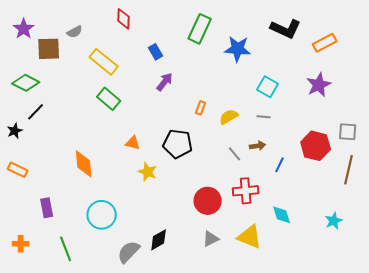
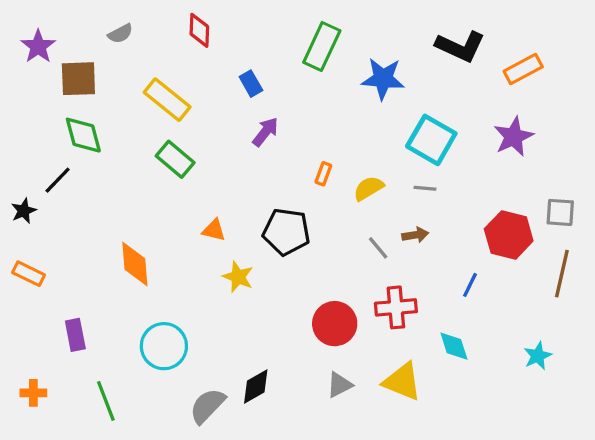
gray semicircle: (75, 32) -> (120, 34), moved
green diamond: (26, 83) -> (83, 135), moved, turned 48
cyan square: (268, 87) -> (431, 140), size x1.4
blue line: (280, 165) -> (470, 285), moved

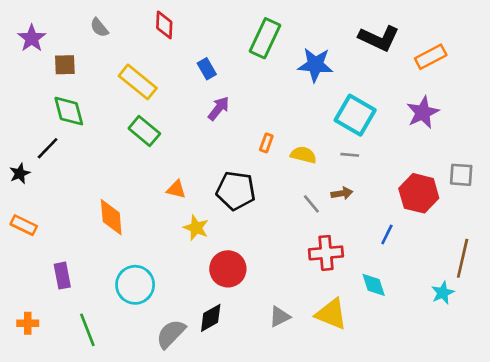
gray semicircle: (120, 34) -> (99, 28), turned 78
brown square: (78, 79) -> (65, 65), size x0.7
yellow semicircle: (369, 188) -> (303, 155), turned 45
brown line: (562, 274) -> (463, 258), moved
red circle: (335, 324) -> (228, 269), moved

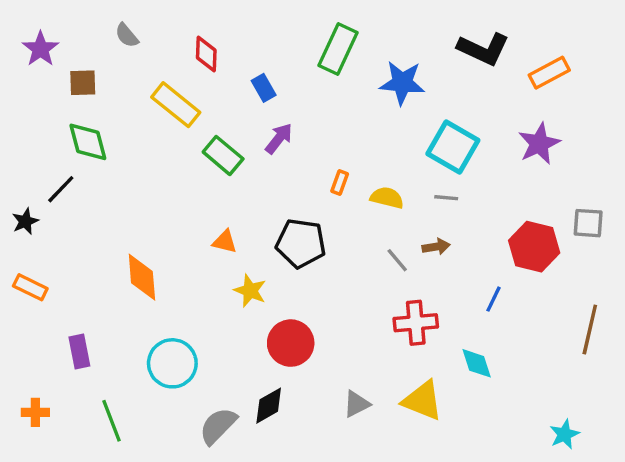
red diamond: (164, 25) -> (206, 54), moved
green rectangle: (144, 131) -> (223, 155), moved
cyan star: (443, 293) -> (564, 434), moved

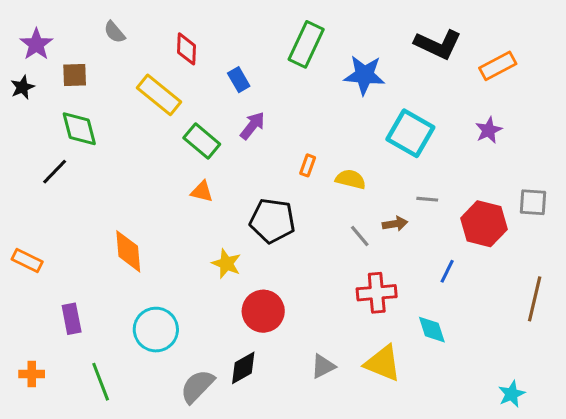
purple star: (539, 144) -> (489, 130), size x0.7
gray line: (446, 198) -> (427, 199), moved
black star: (25, 221) -> (22, 87), moved
orange triangle: (225, 242) -> (202, 192), moved

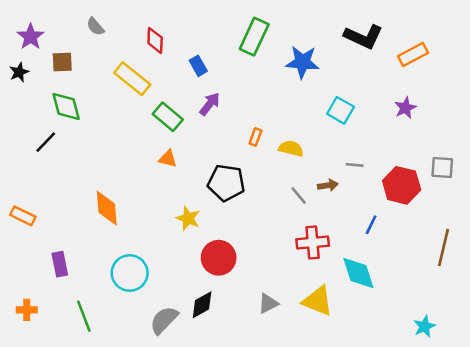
cyan square: (410, 133) -> (341, 110), size x0.7
cyan diamond: (432, 330) -> (358, 273), size x1.4

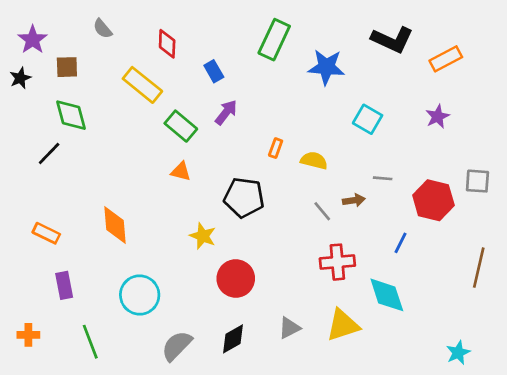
orange rectangle: (23, 216) -> (46, 233), moved
yellow triangle: (318, 301) -> (343, 325), turned -40
black diamond: (202, 305) -> (233, 339), moved

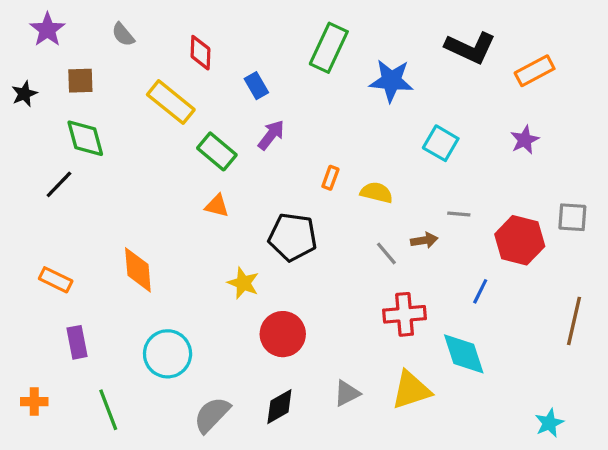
purple star: (33, 40) -> (47, 30), moved

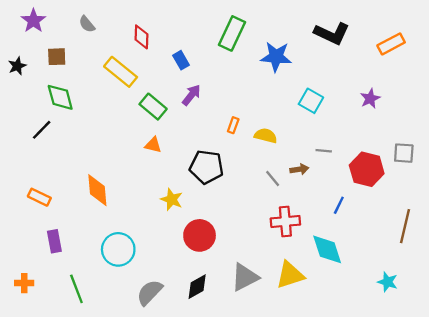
orange rectangle: (535, 71) -> (391, 44), moved
gray triangle: (347, 393) -> (245, 277), size x1.5
cyan star: (549, 423) -> (388, 282), moved, turned -30

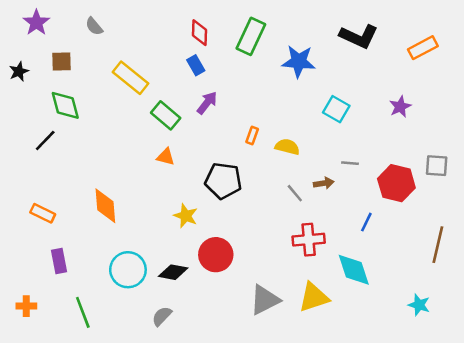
red diamond: (141, 37) -> (199, 33), moved
black diamond: (197, 287) -> (173, 272), moved, turned 40
gray semicircle: (150, 292) -> (162, 316), size x0.7

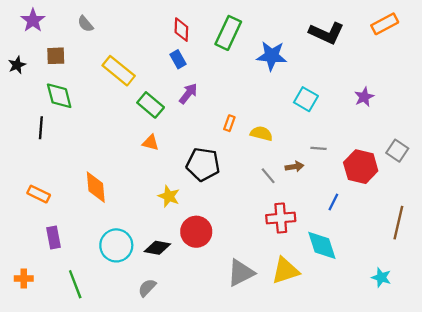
orange rectangle: (423, 48) -> (385, 24), moved
black line: (45, 140) -> (41, 128), turned -40
gray square: (437, 166) -> (397, 151), turned 30

